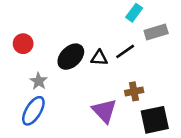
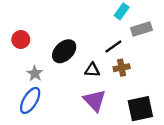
black triangle: (99, 58) -> (92, 70), moved
brown cross: (134, 91) -> (122, 68), moved

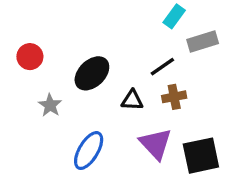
blue ellipse: (30, 100) -> (89, 151), moved
purple triangle: (95, 100) -> (156, 144), moved

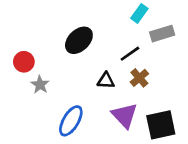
red circle: (30, 57) -> (24, 62), moved
black ellipse: (92, 73) -> (79, 40), moved
brown cross: (174, 97) -> (139, 78), turned -30

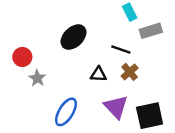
cyan rectangle: (139, 13) -> (130, 12), turned -63
black line: (130, 54) -> (121, 50), turned 54

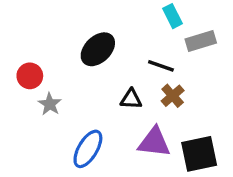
purple triangle: (116, 107) -> (154, 142), turned -40

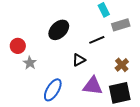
black line: (161, 66) -> (97, 40), turned -42
brown cross: (173, 96) -> (122, 65), moved
black triangle: (131, 99) -> (79, 60), turned -32

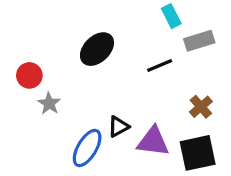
black triangle: (79, 60) -> (118, 127), moved

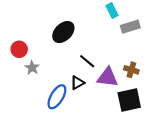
black line: (160, 66) -> (87, 61), moved, turned 63
brown cross: (201, 107) -> (131, 70), turned -32
purple triangle: (153, 141) -> (108, 77), moved

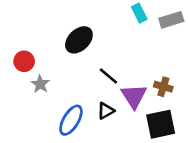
gray rectangle: (130, 27) -> (171, 20), moved
purple triangle: (108, 77) -> (134, 96), turned 50
black triangle: (77, 83) -> (106, 111), moved

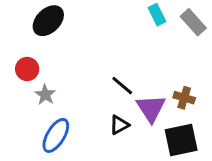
gray rectangle: (171, 20) -> (193, 22), turned 65
black ellipse: (79, 40) -> (48, 21), moved
blue ellipse: (71, 120) -> (56, 135), moved

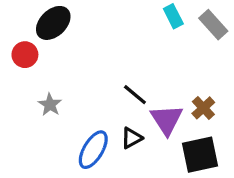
red circle: (27, 69) -> (25, 55), moved
brown cross: (184, 98) -> (203, 108), turned 30
blue ellipse: (56, 135) -> (93, 150), moved

